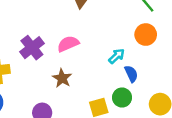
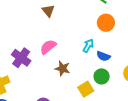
blue semicircle: (131, 74) -> (103, 56), turned 152
brown star: (62, 78) -> (62, 69), moved

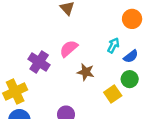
blue semicircle: (103, 56) -> (131, 56), turned -56

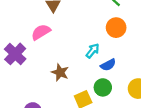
pink semicircle: (69, 49) -> (41, 32), moved

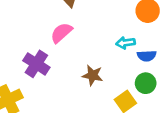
cyan arrow: (93, 51) -> (126, 43), turned -126
blue semicircle: (108, 65) -> (147, 56), turned 35

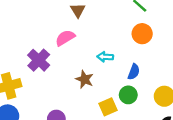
cyan arrow: (126, 43) -> (105, 57), moved
blue semicircle: (147, 56) -> (134, 72), turned -77

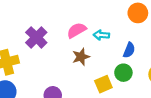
pink semicircle: (65, 38) -> (77, 30), moved
brown star: (85, 79) -> (81, 57), turned 30

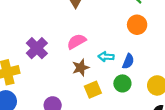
cyan arrow: (101, 35) -> (106, 57), moved
yellow square: (103, 84) -> (93, 90), moved

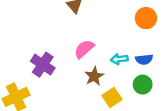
blue semicircle: (128, 61) -> (144, 59), turned 72

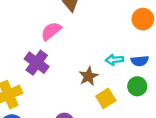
pink semicircle: (84, 49) -> (51, 31), moved

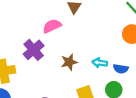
brown star: (88, 76) -> (69, 62), moved

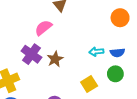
brown star: (69, 62) -> (55, 59), moved

